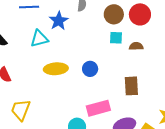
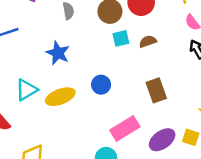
blue star: (59, 21) -> (58, 53), moved
cyan triangle: (39, 39) -> (26, 90), moved

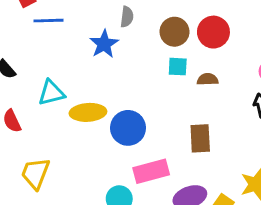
blue star: (58, 53) -> (104, 44), moved
blue circle: (101, 85) -> (128, 128), moved, size x1.5

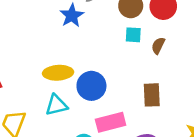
brown semicircle: (208, 79) -> (158, 46), turned -63
cyan triangle: (51, 93) -> (56, 105), moved

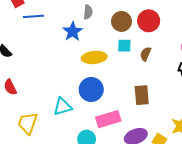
yellow ellipse: (58, 73) -> (94, 57), moved

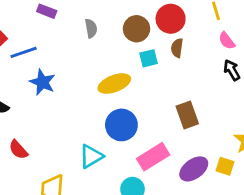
blue star: (73, 31) -> (42, 82), moved
brown semicircle: (146, 54) -> (177, 48), moved

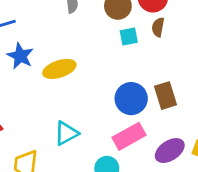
yellow ellipse: (114, 84) -> (59, 69), moved
blue circle: (121, 125) -> (131, 99), moved

